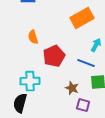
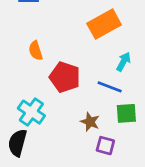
red pentagon: (54, 56) -> (65, 77), turned -30
cyan cross: (30, 81) -> (31, 112), turned 36

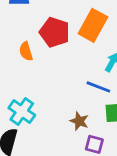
orange rectangle: (104, 24) -> (93, 25), turned -32
red pentagon: (65, 77) -> (55, 32), moved

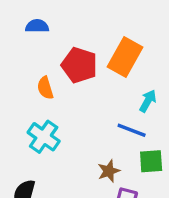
cyan cross: (22, 112) -> (44, 137), moved
brown star: (79, 121) -> (109, 171), turned 30

